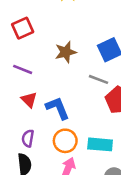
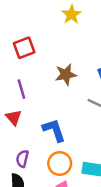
purple line: (23, 69) -> (21, 89), turned 48
red triangle: (29, 100) -> (14, 117), moved

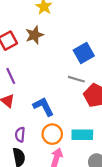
brown star: (66, 74) -> (34, 35), moved

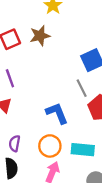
gray line: (76, 79) -> (82, 88), turned 42
blue L-shape: (43, 107) -> (57, 113), moved

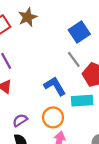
purple semicircle: (15, 143) -> (20, 120), turned 56
cyan rectangle: (83, 150) -> (82, 101), moved

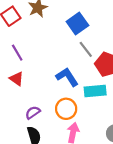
blue square: (79, 32) -> (77, 23), moved

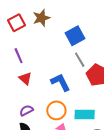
red triangle: (16, 79) -> (25, 78), moved
cyan rectangle: (95, 91) -> (85, 115), moved

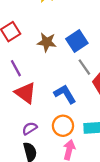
brown star: (41, 18) -> (47, 42), moved, turned 30
red triangle: (25, 78) -> (26, 93), size x1.5

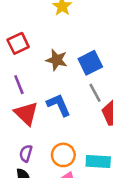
blue L-shape: (65, 94) -> (59, 105), moved
purple semicircle: (30, 128) -> (26, 153), turned -48

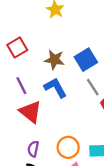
blue L-shape: (59, 105) -> (55, 88), moved

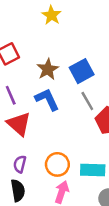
brown star: (54, 60) -> (48, 69), turned 30

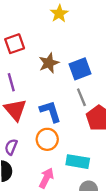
blue L-shape: (47, 99) -> (50, 111), moved
orange circle: (57, 164) -> (47, 139), moved

